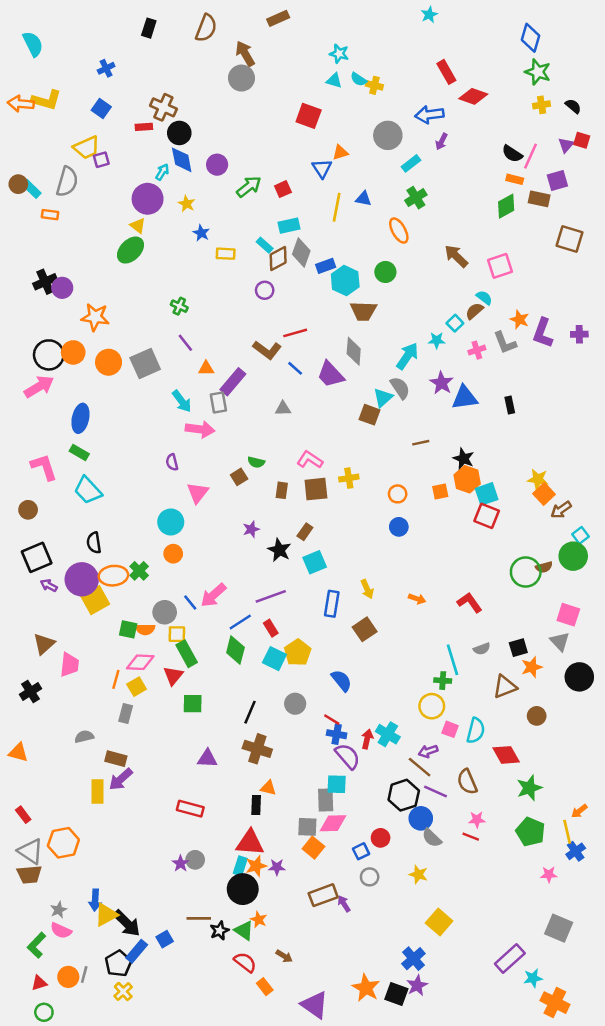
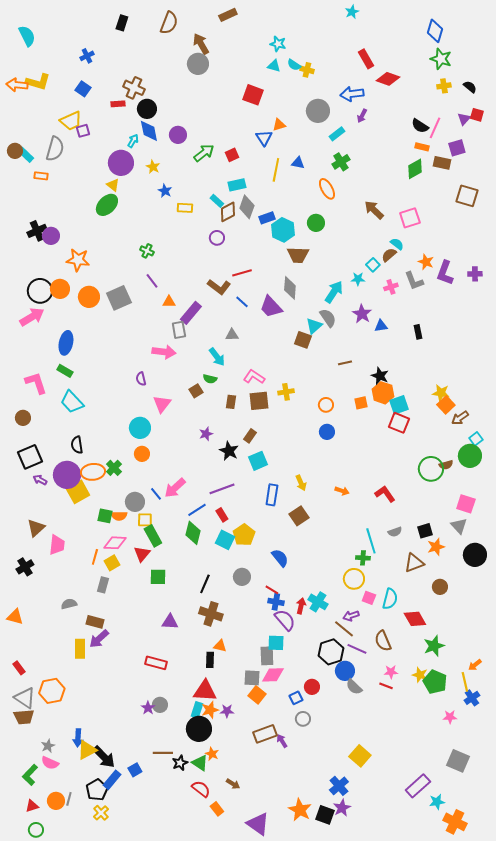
blue triangle: (465, 398) -> (381, 326), size x0.6
cyan arrow: (182, 401) -> (217, 357), moved
yellow star: (418, 874) -> (420, 675), moved

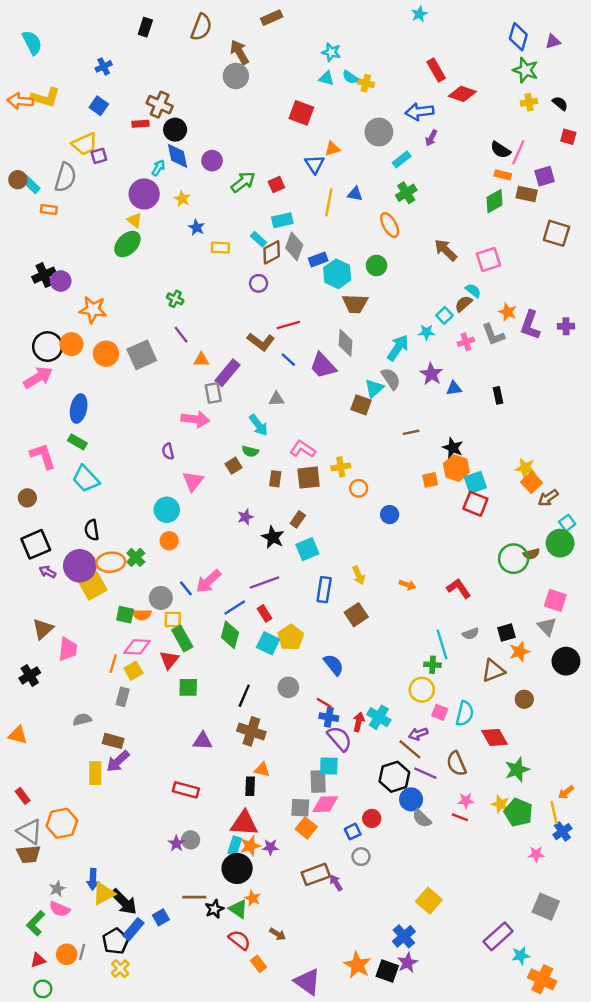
purple triangle: (464, 119) -> (553, 41), moved, turned 32
orange circle: (326, 405) -> (359, 488), moved

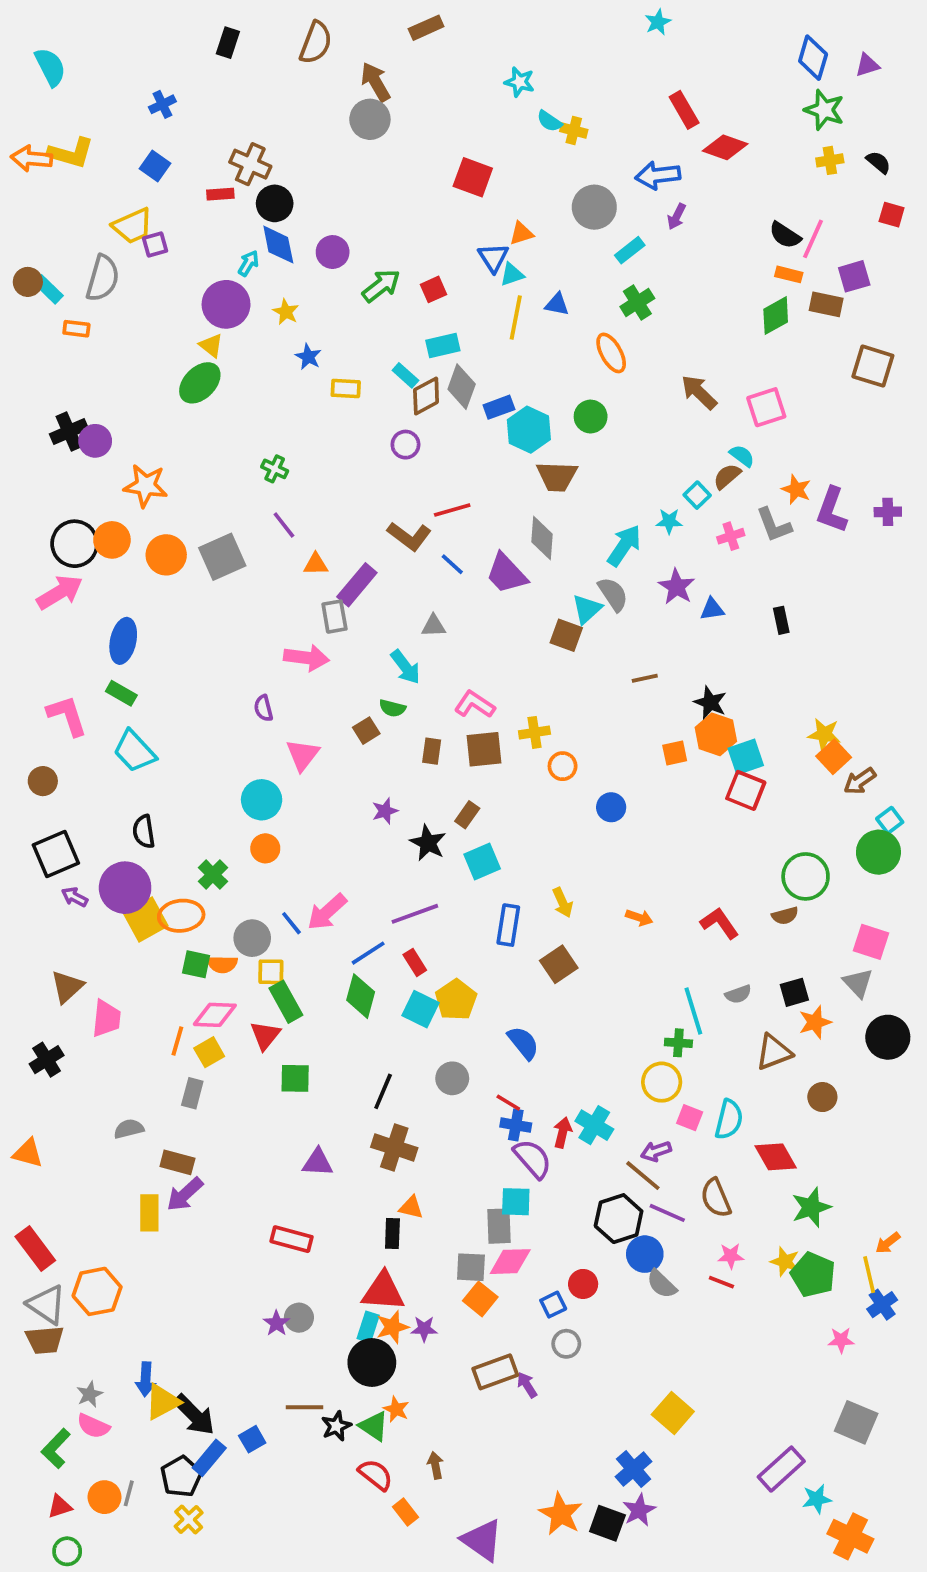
cyan triangle: (326, 78) -> (512, 274), moved, turned -35
brown semicircle: (531, 554) -> (785, 916), moved
orange ellipse: (111, 562) -> (181, 916), moved
red rectangle: (23, 796) -> (35, 1248), size x1.6
brown arrow: (278, 934) -> (435, 1465), turned -133

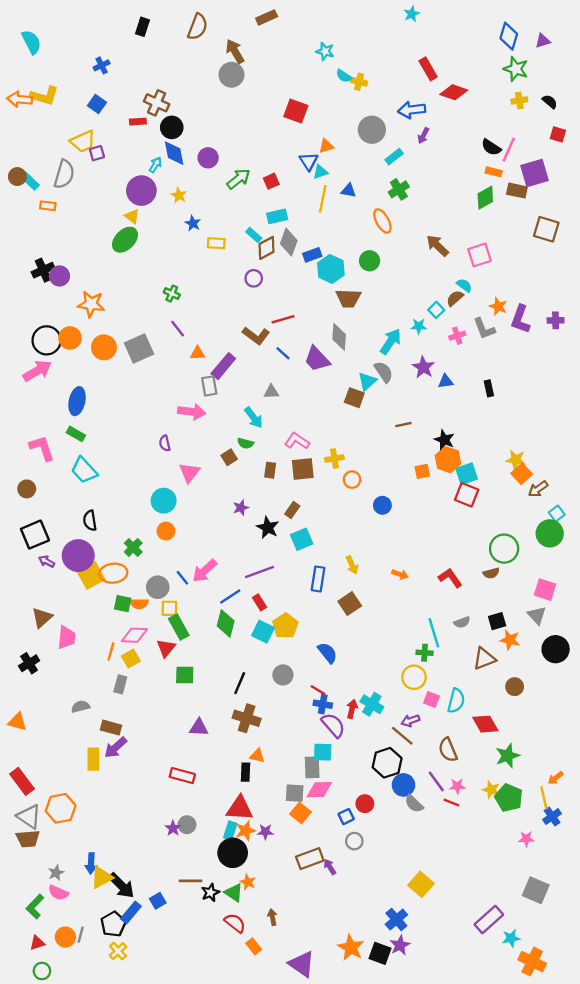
purple square: (854, 276) -> (534, 173), size x1.4
orange star: (815, 1022) -> (510, 640), turned 30
purple line: (667, 1213) -> (436, 781), moved, turned 30

